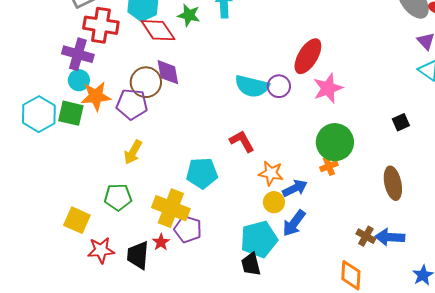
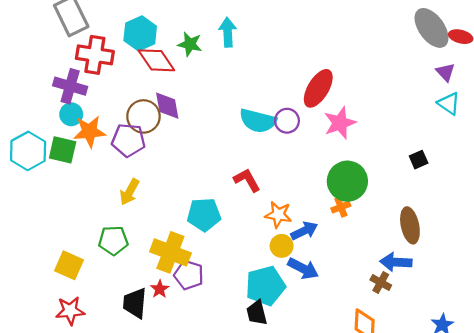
blue arrow: (294, 223) -> (303, 269), turned -100
blue arrow: (390, 237) -> (396, 262), moved
red star: (101, 250) -> (70, 311), moved

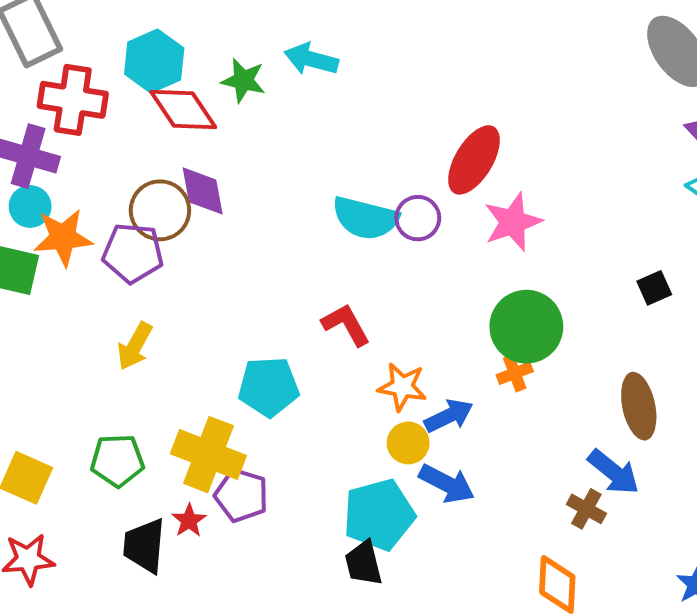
cyan arrow: (228, 32) -> (311, 59), turned -72
green pentagon: (113, 240) -> (117, 460), moved
blue arrow: (396, 262) -> (614, 472), turned -144

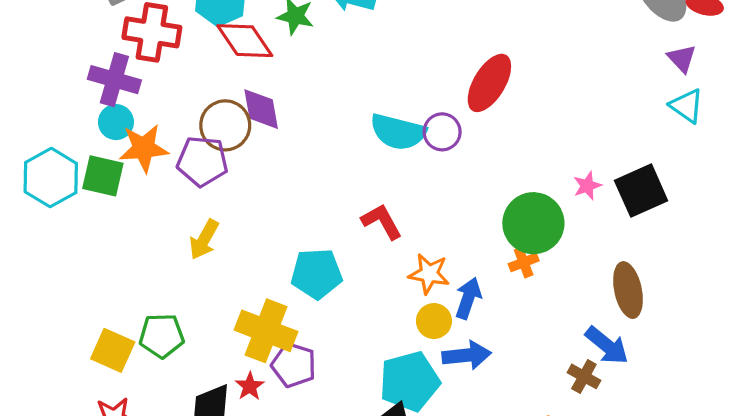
pink star: (513, 222) -> (587, 186), moved, size x0.6
black square: (654, 288) -> (641, 191), size x1.8
blue arrow: (449, 416) -> (468, 298), turned -45
green pentagon: (117, 460) -> (162, 336), moved
blue arrow: (447, 484) -> (467, 355), turned -33

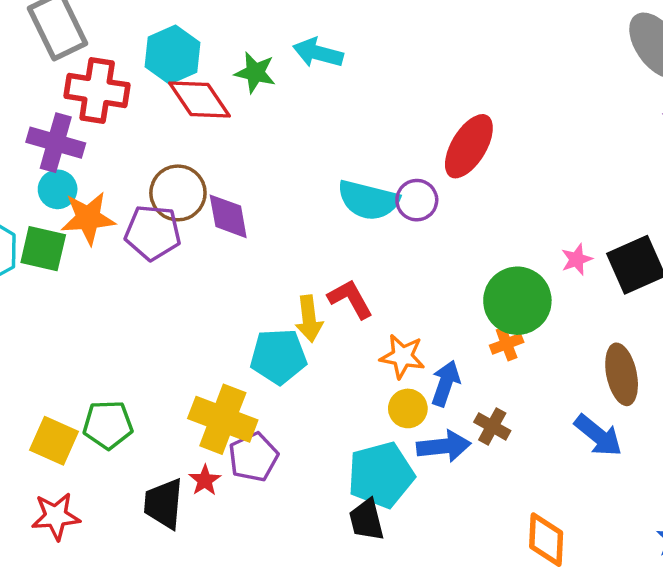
purple diamond: (261, 109) -> (228, 216), moved
yellow arrow: (204, 239) -> (309, 319), moved, turned -36
purple pentagon: (294, 365) -> (253, 457), turned 30
brown cross: (584, 376) -> (492, 426), moved

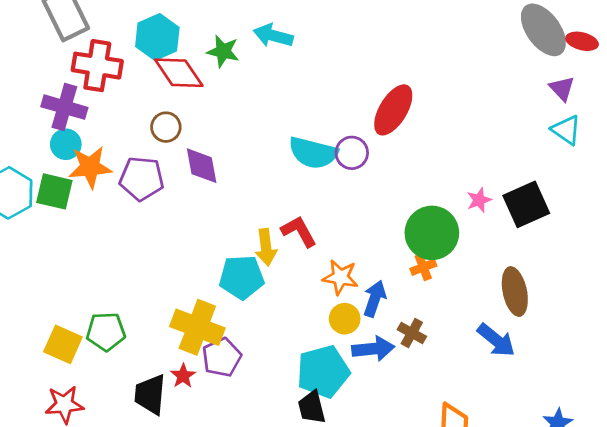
brown circle: (178, 193) -> (166, 127), moved, size x0.7

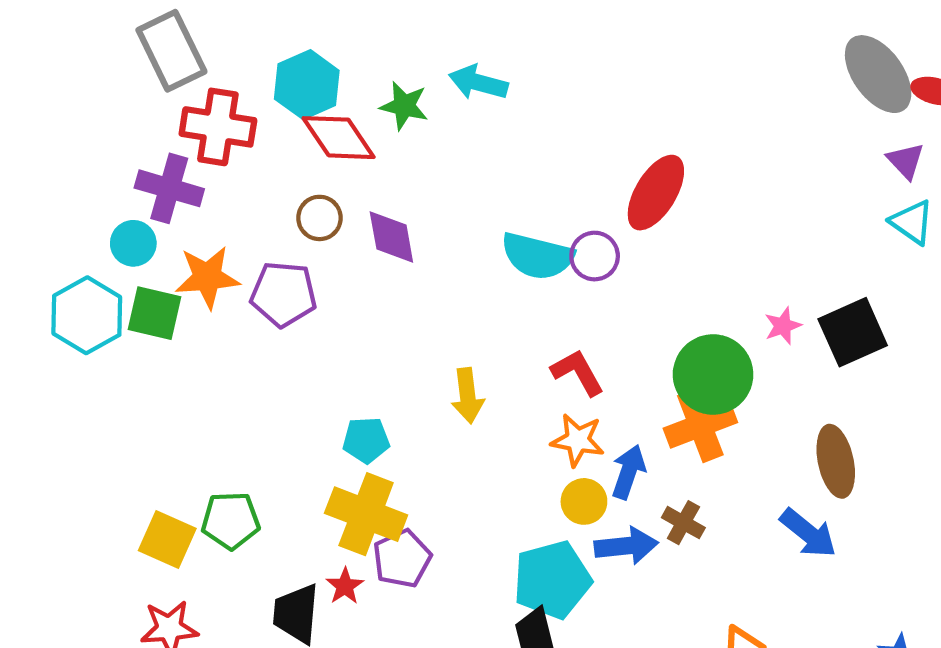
cyan circle: (66, 144) -> (133, 243), moved
purple diamond: (202, 166) -> (391, 237), moved
red L-shape: (299, 231) -> (578, 372), moved
orange cross: (423, 267) -> (700, 425), size x1.8
cyan pentagon: (242, 277) -> (366, 440), moved, size x0.7

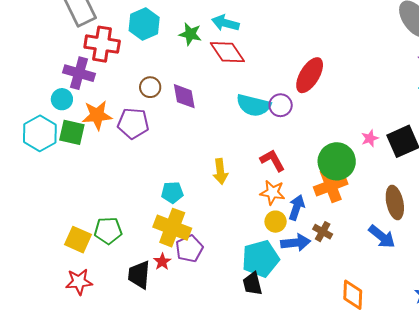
red diamond: (339, 138) -> (227, 52), moved

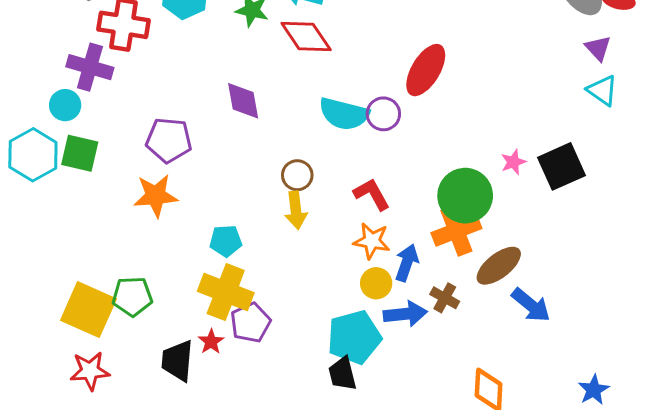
brown circle: (150, 87) -> (297, 175), moved
orange star: (97, 115) -> (156, 196), moved
brown ellipse: (395, 202) -> (499, 266), moved, turned 64
yellow square: (78, 240) -> (88, 310), size x1.4

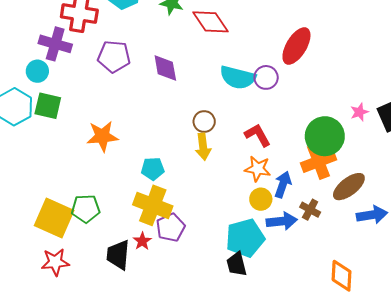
purple pentagon: (169, 140) -> (114, 56), moved
blue arrow: (531, 305) -> (372, 215), turned -48

